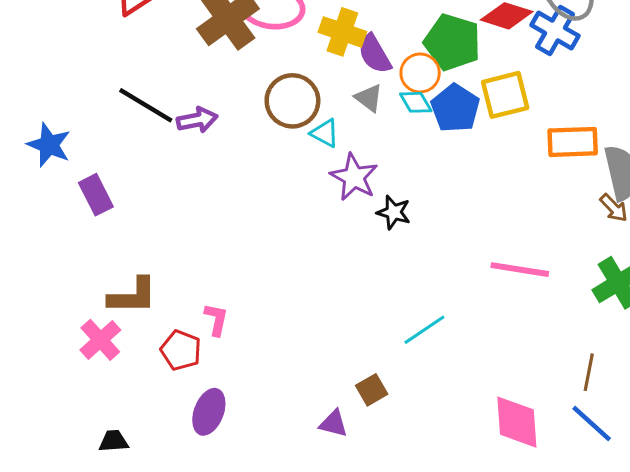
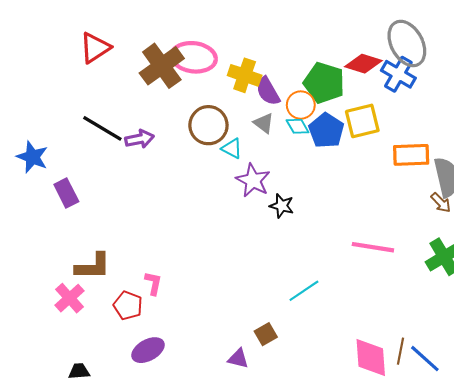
brown line: (589, 372) -> (400, 351), moved
purple ellipse: (209, 412) -> (148, 350), turned 40

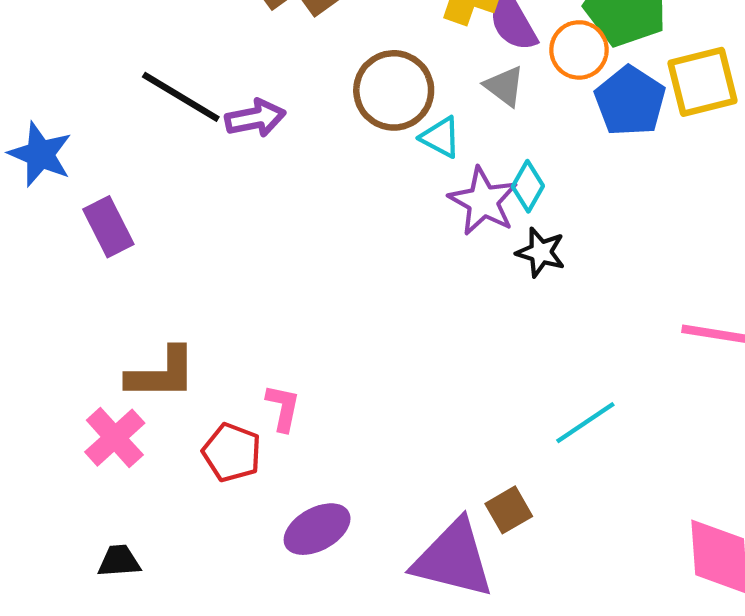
cyan diamond: (298, 126) -> (528, 186), moved, turned 60
purple ellipse: (148, 350) -> (317, 529), moved
purple triangle: (238, 359) -> (453, 559), size x2.0
black trapezoid: (79, 371) -> (119, 561), moved

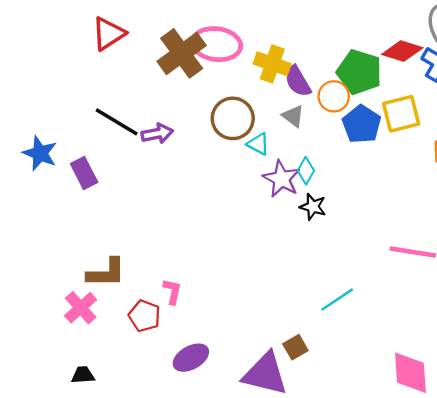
purple rectangle: (108, 227) -> (84, 173), moved

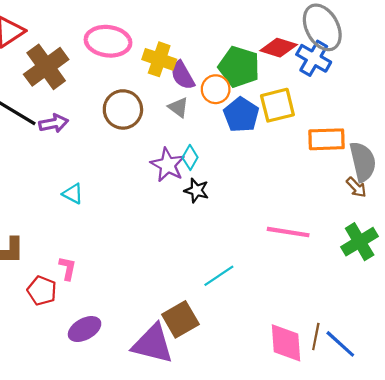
brown cross: (182, 53) -> (46, 67), moved
cyan triangle: (258, 144) -> (73, 194), moved
brown square: (295, 347) -> (180, 319), size x1.6

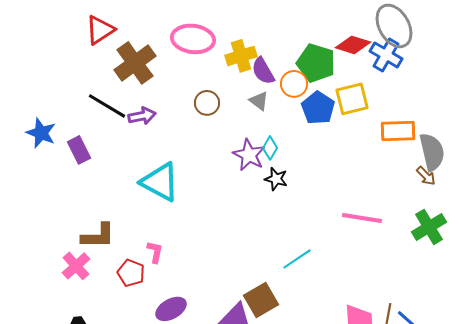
yellow cross: (159, 59) -> (241, 56), turned -36
brown circle: (123, 109) -> (207, 103), size x0.7
cyan triangle: (73, 194) -> (160, 182), size x2.0

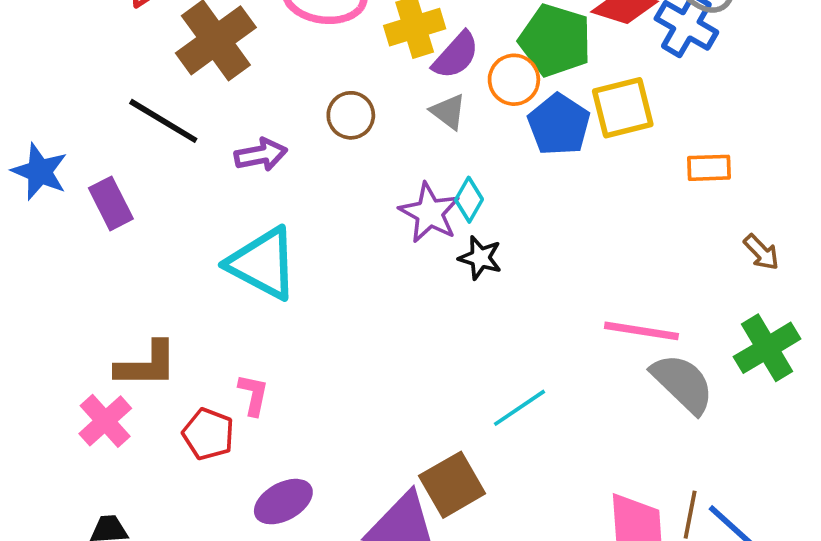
purple semicircle: (263, 71) -> (456, 55), turned -108
purple arrow: (142, 116) -> (261, 155), moved
orange rectangle: (398, 131) -> (709, 168), size x0.7
gray semicircle: (432, 152) -> (683, 383), moved, turned -33

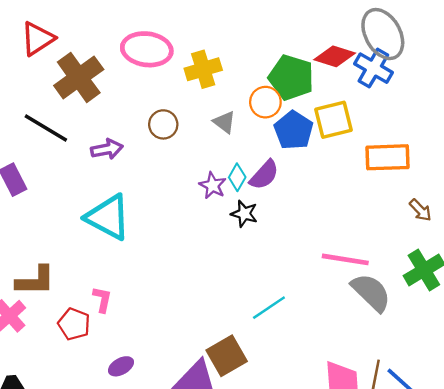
purple semicircle: (456, 55) -> (264, 175), moved
orange rectangle: (709, 168) -> (388, 157), size x1.6
purple star: (430, 213) -> (213, 185), size x0.7
purple ellipse: (283, 502) -> (121, 366), size x0.7

